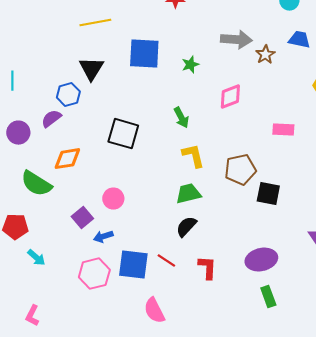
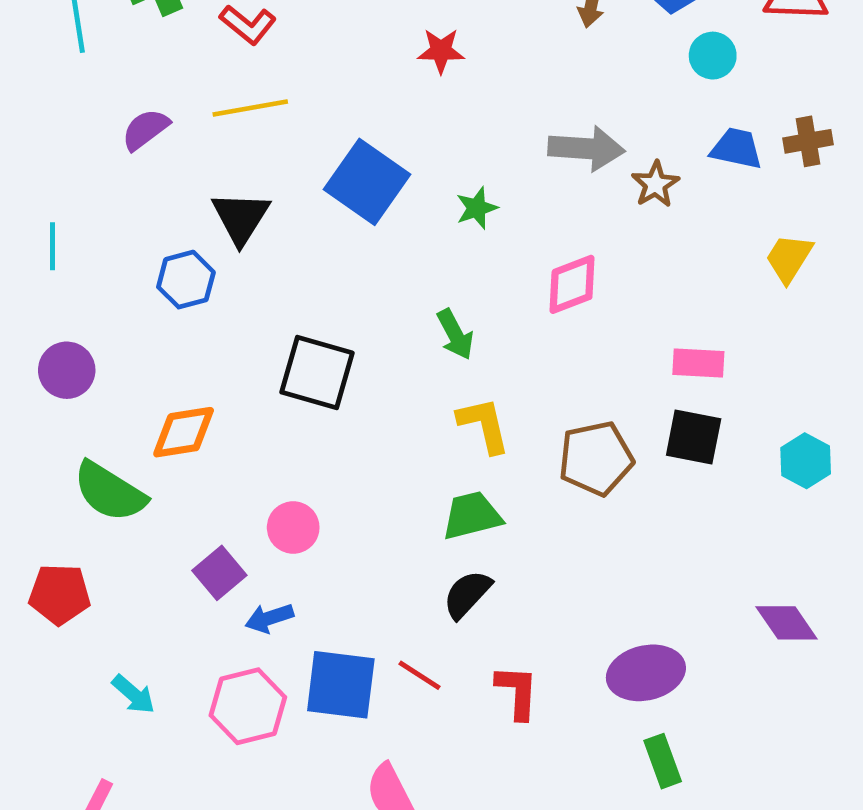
blue square: (144, 54) -> (367, 182), turned 32
purple semicircle: (51, 119) -> (145, 129), moved
black square: (268, 194) -> (694, 437), moved
cyan arrow: (36, 258) -> (133, 694), moved

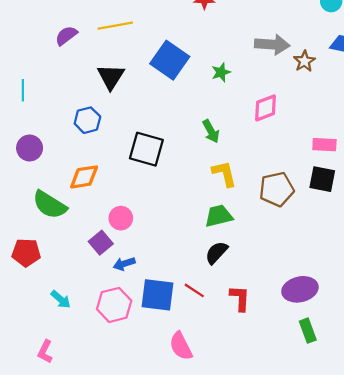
blue hexagon: (186, 280) -> (87, 120), moved
pink circle: (293, 527) -> (121, 218), moved

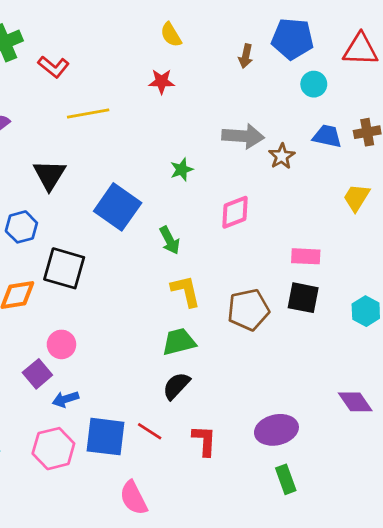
yellow line: (115, 26) -> (88, 113), moved
blue square: (170, 60) -> (118, 207), moved
black square: (146, 149) -> (64, 268), moved

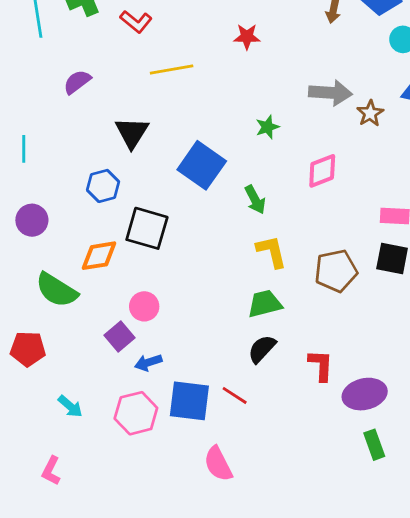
red L-shape: (204, 441) -> (321, 365), moved

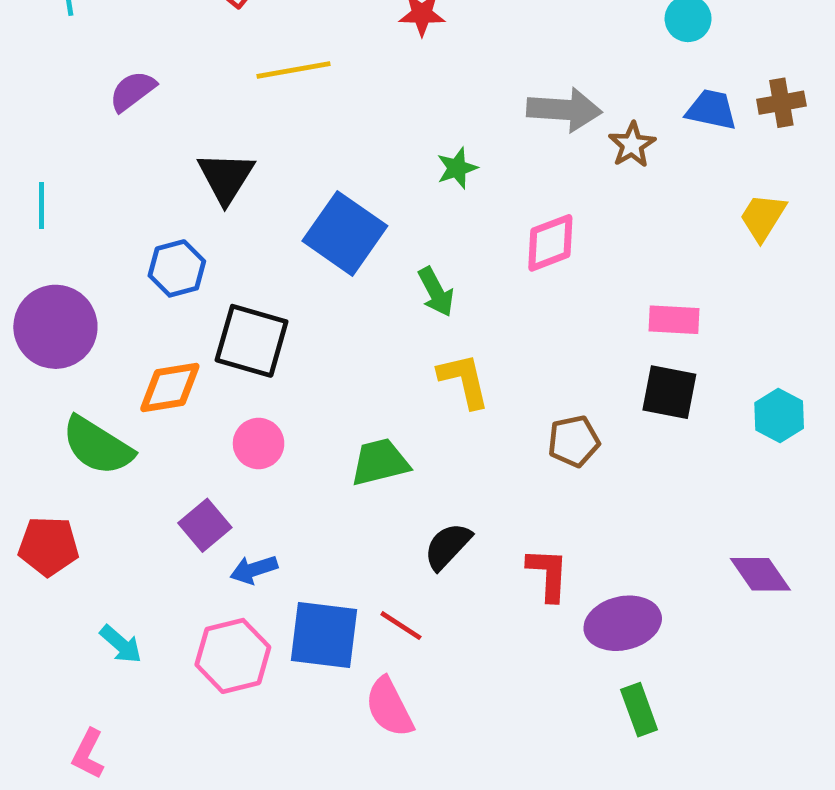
purple circle: (32, 220) -> (55, 327), size x1.5
brown pentagon: (336, 271) -> (574, 441), moved, size x0.7
green trapezoid: (265, 304) -> (380, 462), moved
pink circle: (144, 306) -> (259, 444), moved
pink semicircle: (218, 464) -> (389, 707), moved

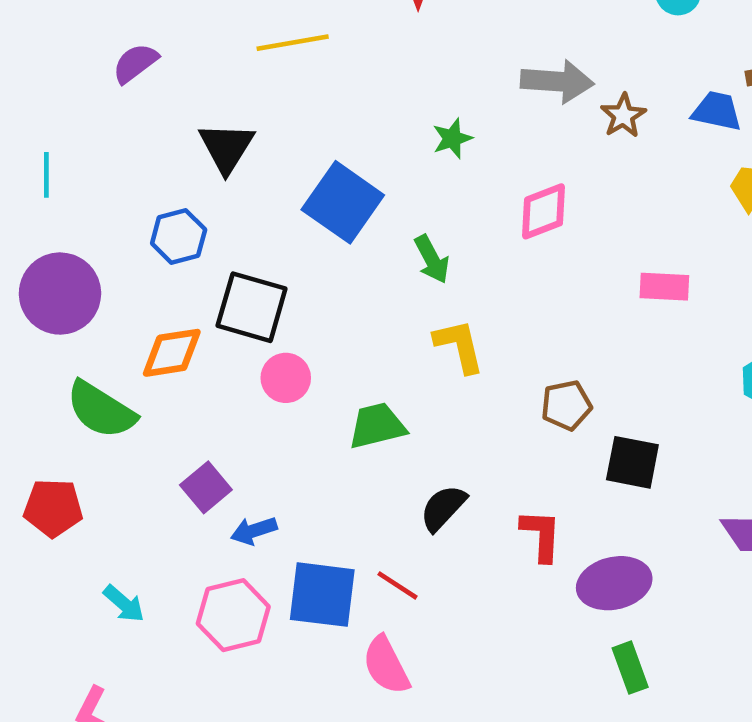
blue trapezoid: (711, 110) -> (717, 111), moved
black square: (669, 392) -> (632, 462), moved
pink circle: (259, 444) -> (286, 378), moved

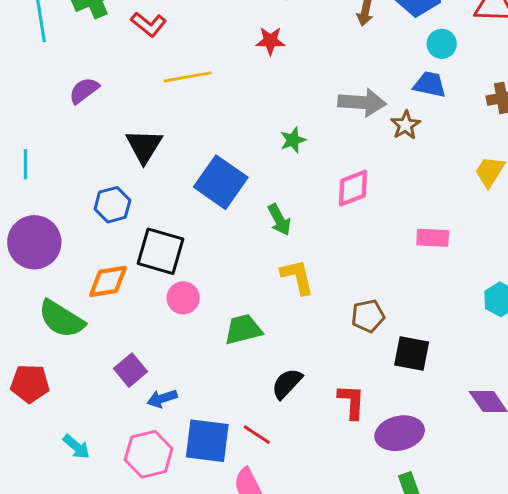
blue trapezoid: (717, 111) -> (430, 84), moved

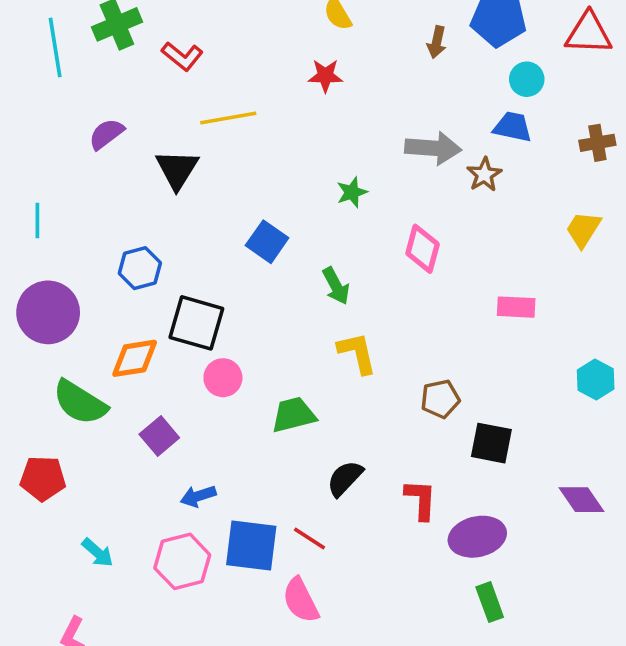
black triangle: (144, 146) -> (177, 169), moved
blue square: (221, 182) -> (267, 242), size x0.7
pink diamond: (353, 188) -> (423, 249), turned -54
purple square: (131, 370) -> (159, 436), moved

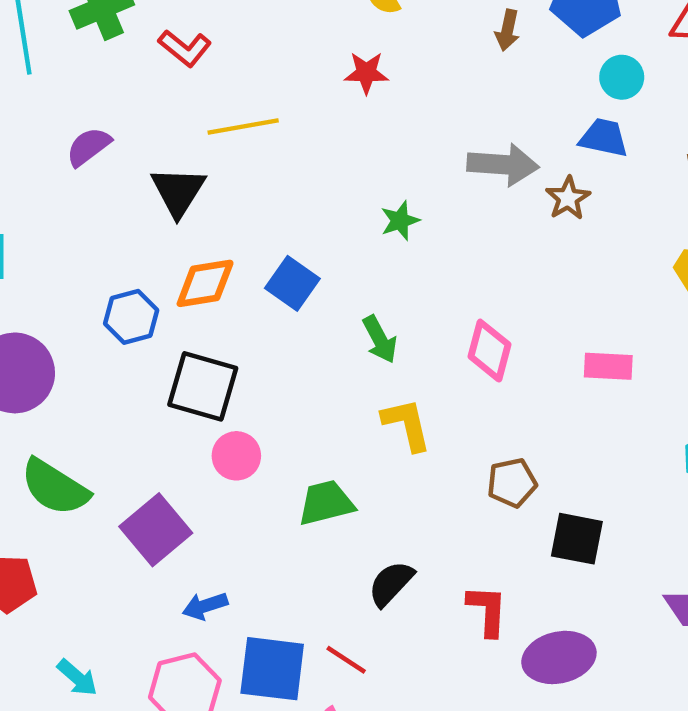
pink diamond: (423, 249) -> (490, 351), moved
orange diamond: (135, 358) -> (205, 283), moved
purple square: (159, 436) -> (156, 530), size x1.4

